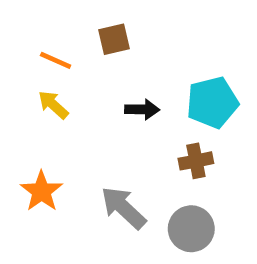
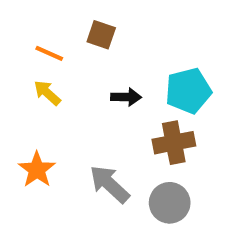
brown square: (114, 39) -> (101, 35), turned 32
brown cross: (196, 161) -> (174, 143), size x1.4

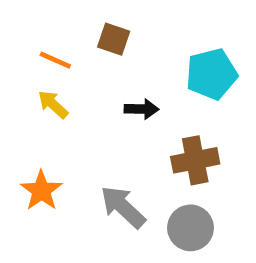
cyan pentagon: (188, 91) -> (211, 74), moved

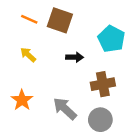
brown square: (114, 39) -> (60, 20), size x1.5
orange line: (55, 60) -> (29, 19), moved
cyan pentagon: (211, 74) -> (111, 39), turned -30

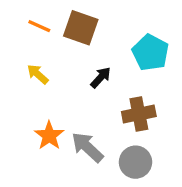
black arrow: (75, 57) -> (101, 78), turned -49
orange star: (22, 100) -> (49, 136), moved

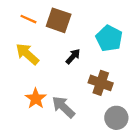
yellow arrow: (38, 74) -> (27, 54), size x1.5
brown cross: (139, 114) -> (101, 83), turned 30
gray circle: (135, 162) -> (116, 118), moved

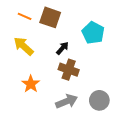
brown cross: (101, 83) -> (69, 70), moved
gray arrow: (63, 107) -> (67, 101), moved, turned 115

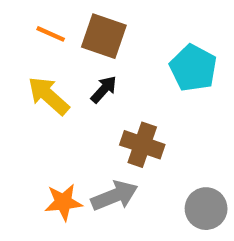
black arrow: (62, 48) -> (104, 89), moved
orange star: (31, 84) -> (63, 202), moved, turned 30
gray arrow: (67, 101) -> (114, 196), moved

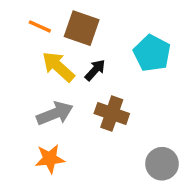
black arrow: (104, 89) -> (95, 70), moved
yellow arrow: (48, 96) -> (58, 67), moved
gray arrow: (114, 196) -> (55, 114), moved

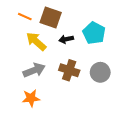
black arrow: (95, 70) -> (66, 39), moved, turned -144
gray circle: (162, 164) -> (100, 72), moved

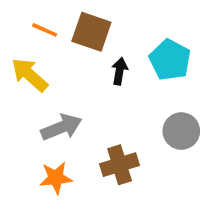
black arrow: (66, 39) -> (120, 71), turned 112
yellow arrow: (36, 41) -> (30, 75), moved
brown cross: (69, 70) -> (120, 165), moved, turned -36

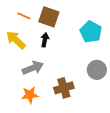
black arrow: (120, 71) -> (45, 40), moved

